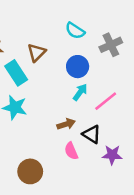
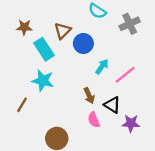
blue circle: (78, 67) -> (83, 43), moved
brown arrow: (66, 124) -> (89, 96), turned 84

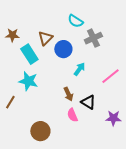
gray cross: (130, 24) -> (93, 38), moved
pink line: (125, 75) -> (110, 76), moved
purple star: (131, 123) -> (113, 118), moved

